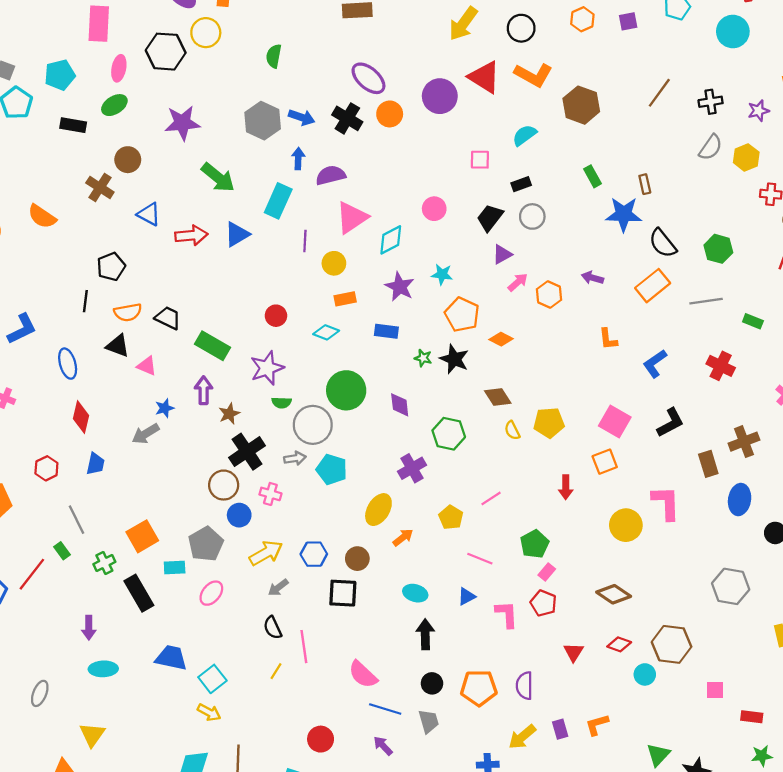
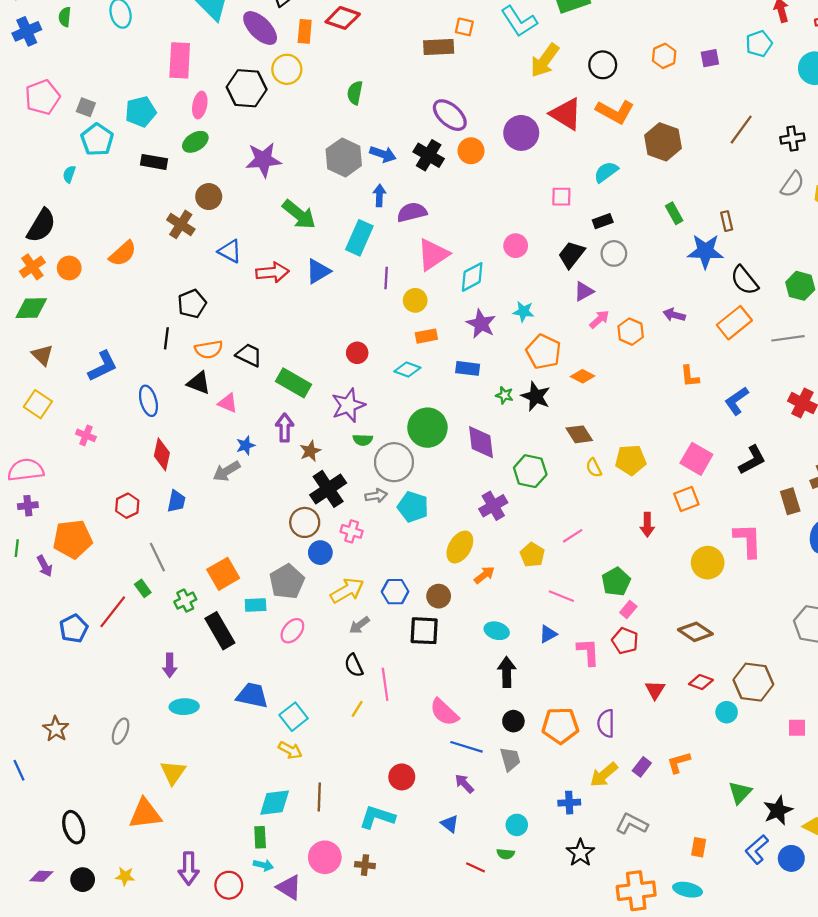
orange semicircle: (42, 216) -> (123, 253), turned -76
purple diamond: (400, 405) -> (481, 442), size x1.4
purple rectangle: (560, 729) -> (642, 767), turned 54

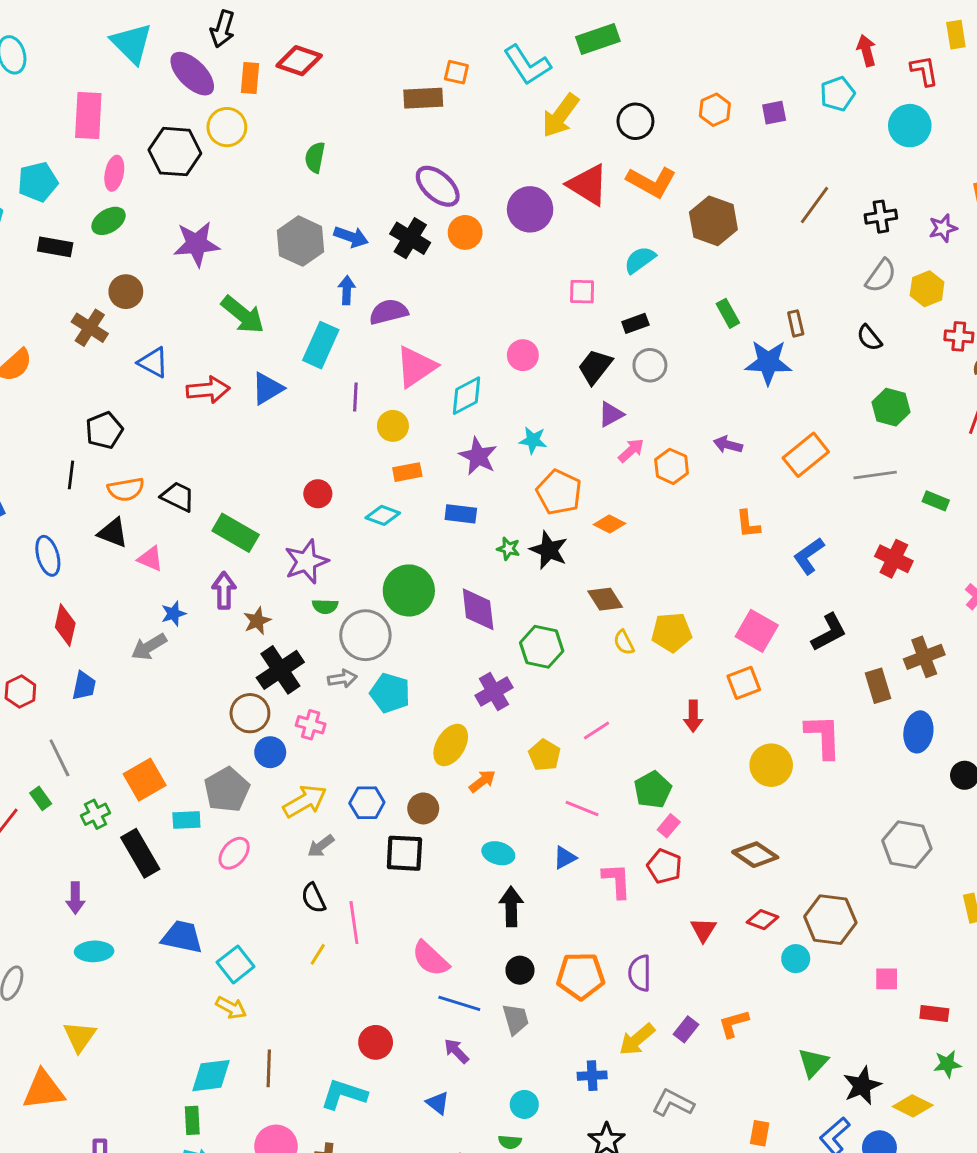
black semicircle: (744, 280) -> (869, 338), moved, size x0.7

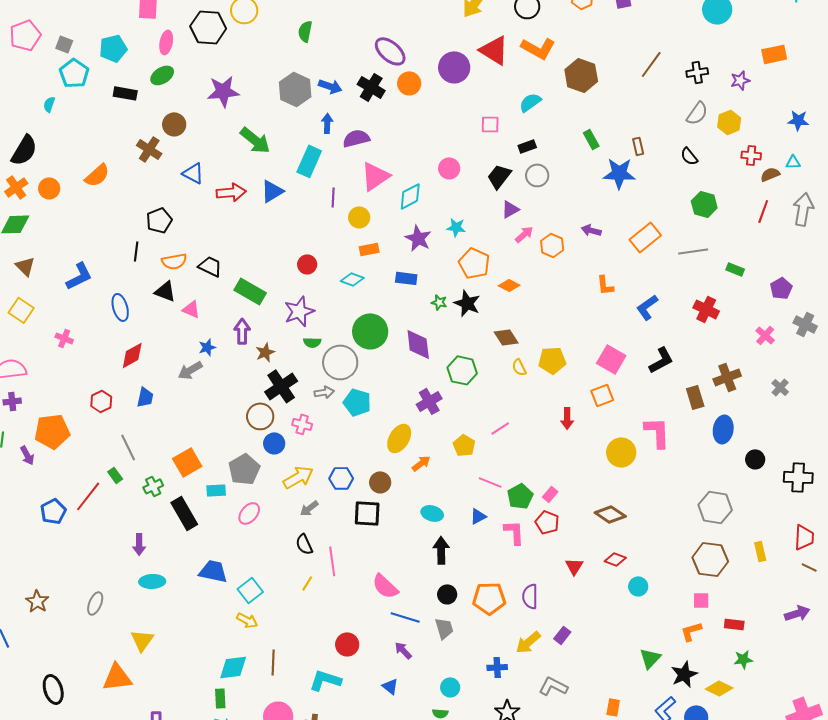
red diamond: (65, 625) -> (132, 355), turned 48
green pentagon: (653, 790) -> (520, 496), moved
brown hexagon: (830, 920) -> (710, 559), moved
orange L-shape: (734, 1024) -> (691, 631), moved

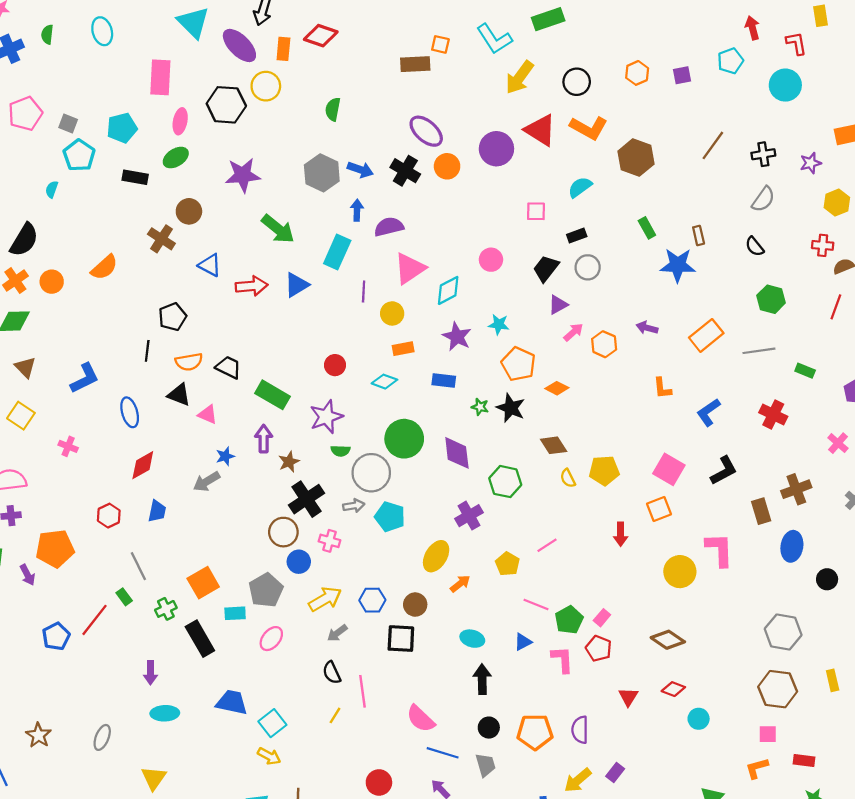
yellow hexagon: (729, 122) -> (837, 203), moved

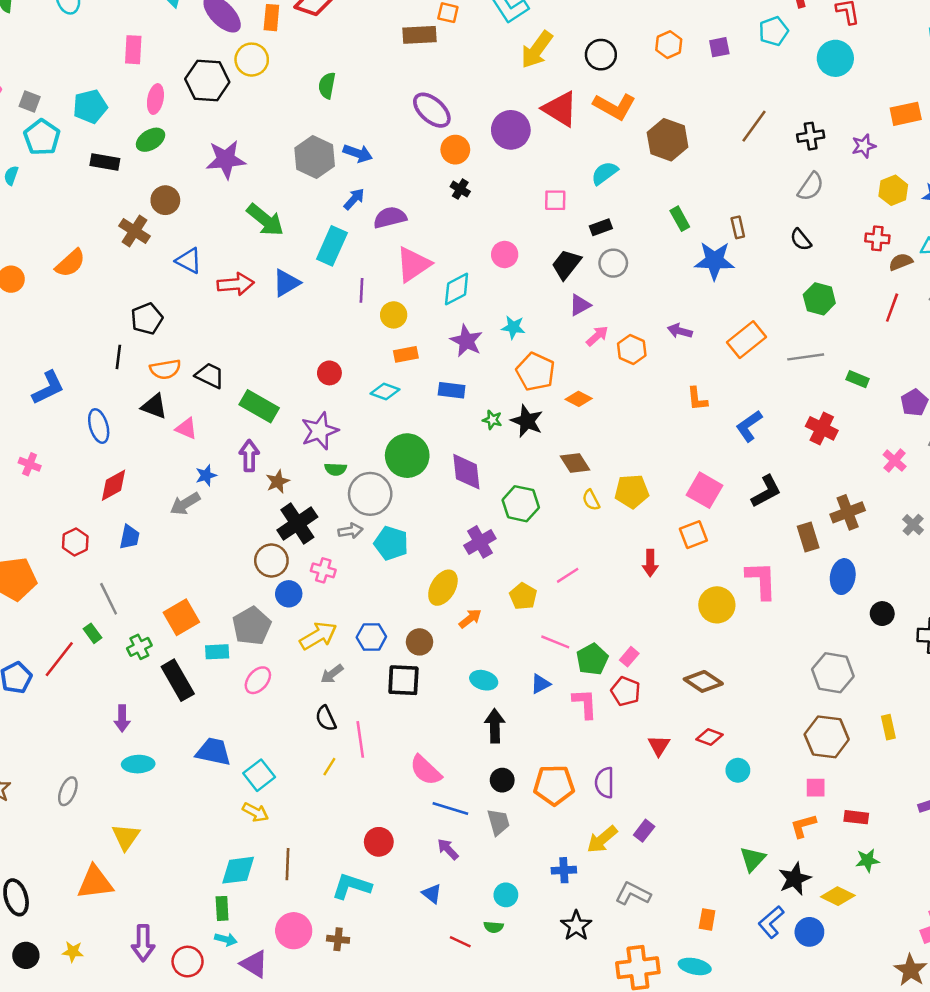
pink rectangle: (160, 77) -> (133, 50), size x0.7
black cross: (405, 171) -> (460, 189), moved, size x0.6
blue arrow: (357, 210) -> (354, 199), turned 40

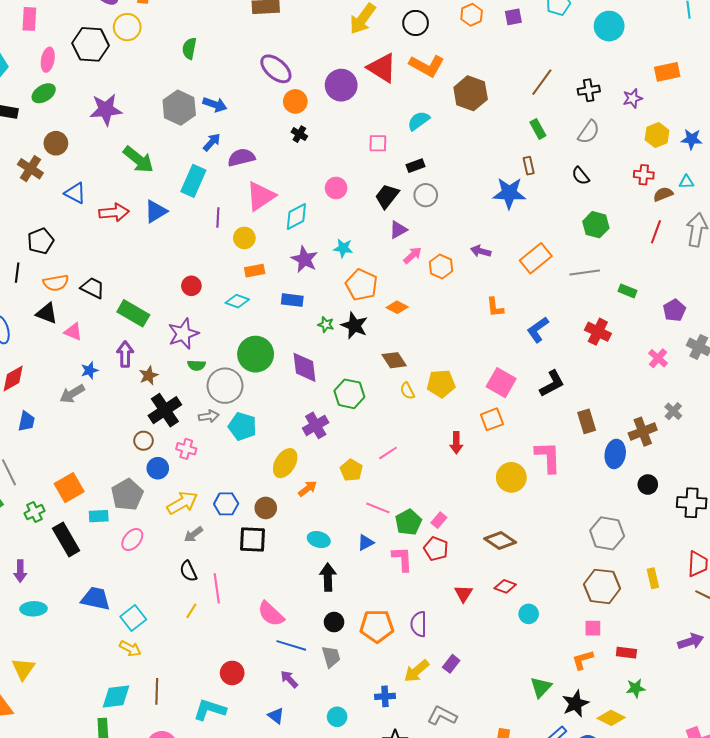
green rectangle: (680, 219) -> (538, 129), moved
brown cross: (848, 512) -> (643, 432), moved
brown circle: (271, 560) -> (144, 441), size x0.7

